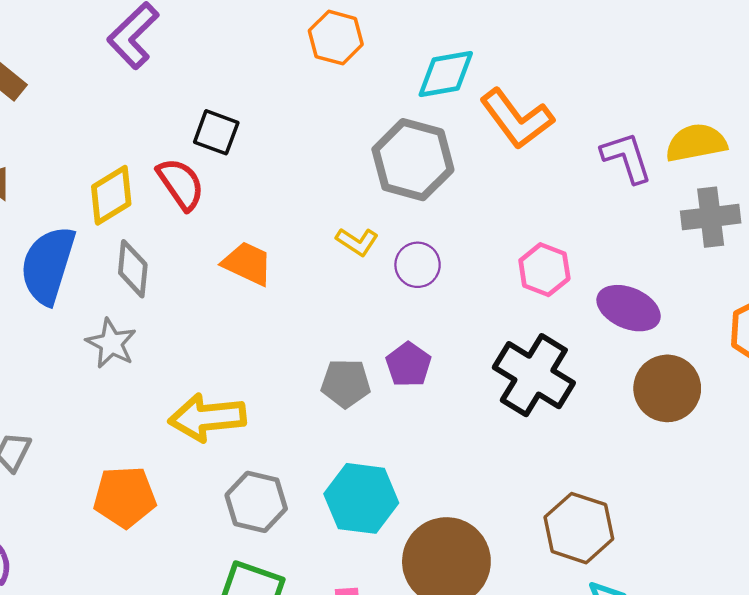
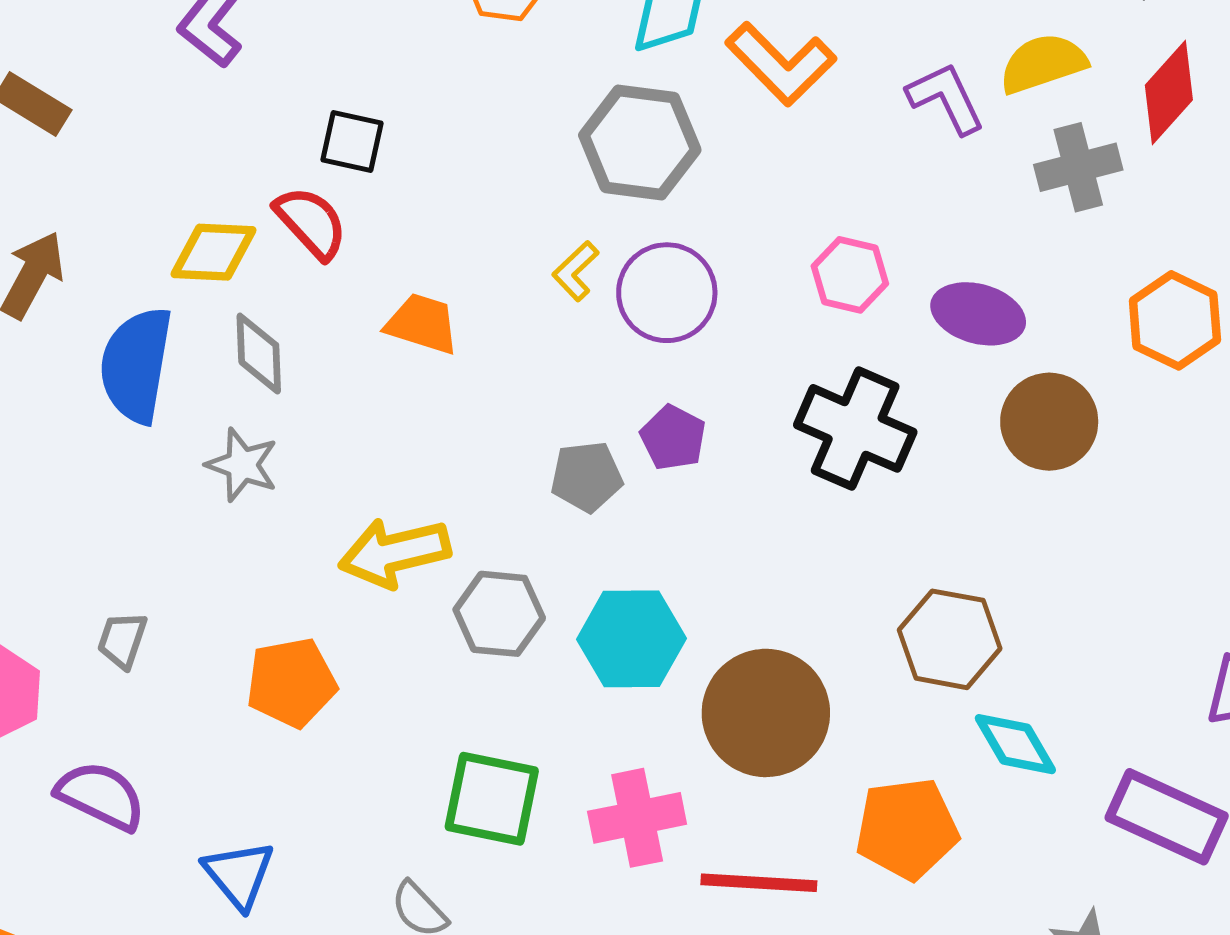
yellow diamond: (111, 195) -> (214, 252), turned 42
yellow L-shape: (357, 242) -> (575, 271), turned 111
purple circle: (418, 265) -> (667, 293), size x1.5
gray hexagon: (256, 502) -> (499, 614), moved

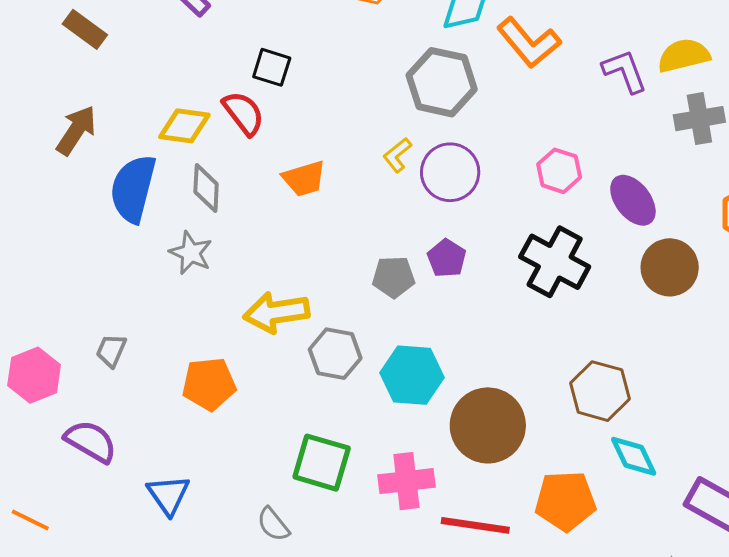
purple ellipse: (978, 314) -> (633, 200), turned 32
orange trapezoid: (422, 324) -> (304, 178), turned 141

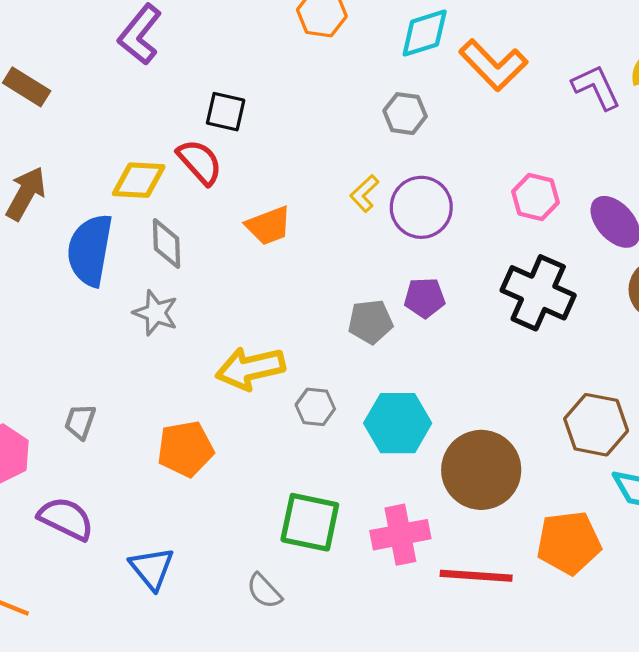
gray hexagon: (442, 82) -> (405, 114), size x0.6
purple pentagon: (447, 258) -> (425, 298), turned -30
gray hexagon: (335, 354) -> (315, 407), size x0.7

